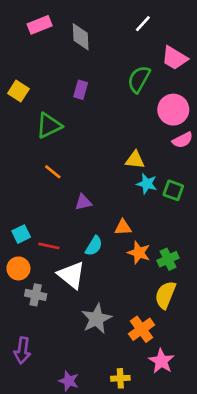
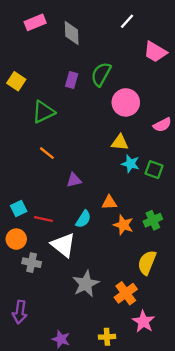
green semicircle: (139, 79) -> (101, 74), moved
pink circle: (173, 110) -> (126, 102), moved
green cross: (168, 259) -> (153, 220), moved

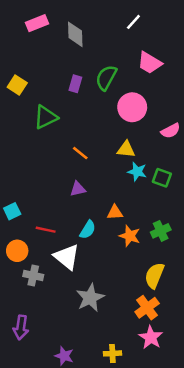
pink trapezoid: (155, 52) -> (150, 63), moved
orange line: (47, 153) -> (80, 153), moved
cyan square: (19, 208) -> (12, 211), moved
orange cross: (126, 293) -> (147, 308), moved

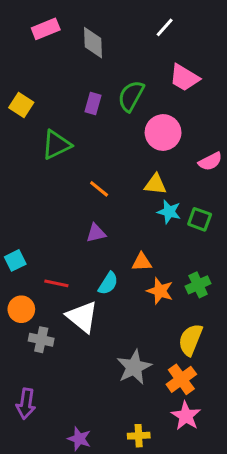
gray star: (90, 298) -> (134, 367), moved

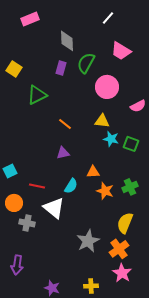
gray diamond: (93, 43) -> (67, 41), moved

